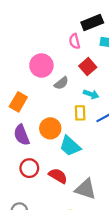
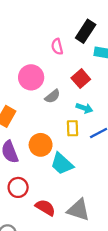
black rectangle: (92, 22) -> (86, 31), turned -35
pink semicircle: (75, 41) -> (57, 47), moved
red semicircle: (58, 176) -> (45, 208), moved

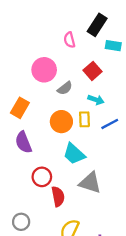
orange circle: (41, 145) -> (61, 122), moved
red circle: (18, 187) -> (42, 177), moved
red semicircle: (45, 208) -> (58, 196), turned 48
gray triangle: (78, 210) -> (90, 183), moved

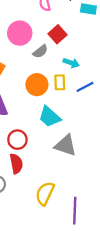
red square: (92, 71) -> (58, 34), moved
red semicircle: (58, 196) -> (16, 164), moved

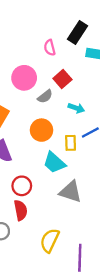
yellow rectangle: (60, 82) -> (71, 143), moved

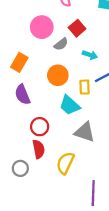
yellow semicircle: (50, 240) -> (65, 163), moved

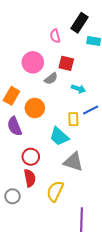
red square: (77, 28) -> (66, 63), turned -35
orange circle: (58, 75) -> (35, 108), moved

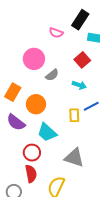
pink semicircle: (55, 36) -> (56, 33), turned -56
red square: (66, 63) -> (82, 60), moved, turned 35
purple semicircle: (15, 126) -> (16, 122), turned -30
cyan trapezoid: (59, 136) -> (47, 132), moved

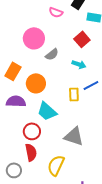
purple semicircle: (16, 122) -> (16, 101), turned 144

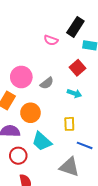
pink circle: (34, 38) -> (21, 77), moved
blue line: (91, 85) -> (85, 145), moved, turned 49
red circle: (32, 131) -> (18, 156), moved

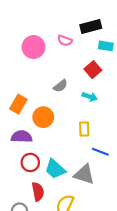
black rectangle: (75, 27) -> (91, 27), turned 42
pink circle: (21, 77) -> (34, 47), moved
cyan trapezoid: (42, 141) -> (55, 169), moved

